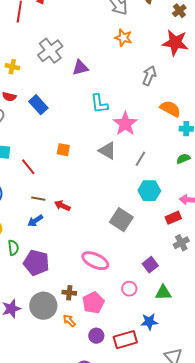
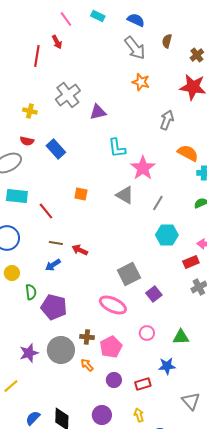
gray square: (121, 220) -> (129, 274), moved, turned 30
purple square: (150, 265) -> (154, 294), moved
red rectangle: (125, 340) -> (143, 384), size x0.7

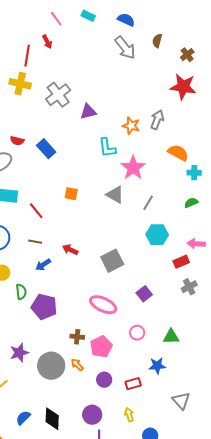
orange star: (141, 82) -> (131, 126), moved
yellow cross: (30, 111) -> (20, 84), moved, size x1.5
brown line: (56, 243) -> (35, 242), moved
gray square: (129, 274) -> (112, 261), moved
gray circle: (61, 350) -> (51, 366), moved

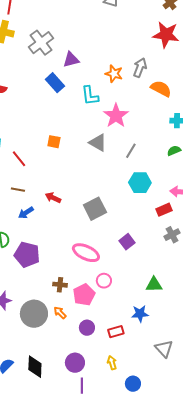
blue rectangle: (46, 149) -> (55, 83), moved
orange semicircle: (178, 153) -> (161, 89), moved
pink circle: (137, 333) -> (104, 281), moved

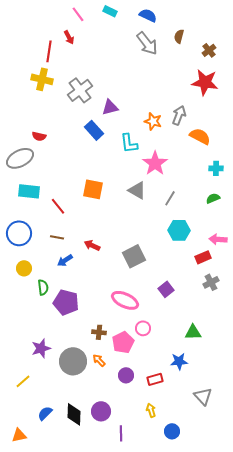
orange square: (54, 142) -> (93, 189), size x1.5
purple circle: (75, 363) -> (101, 411), moved

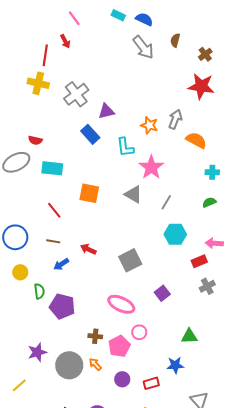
cyan rectangle: (110, 11) -> (118, 15), moved
cyan rectangle: (29, 191) -> (52, 168), moved

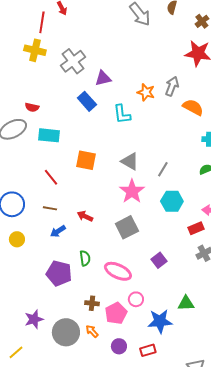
pink star: (151, 167) -> (132, 191), moved
green semicircle: (39, 291) -> (85, 258), moved
blue star: (175, 365) -> (160, 321), moved, size x1.4

